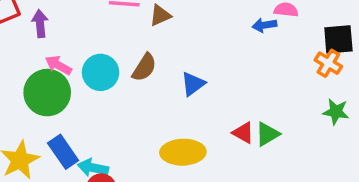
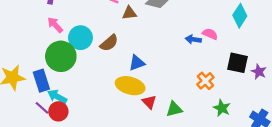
orange cross: (328, 63) -> (205, 81), moved
green circle: (47, 93) -> (61, 56), moved
red triangle: (243, 133) -> (149, 102), moved
yellow ellipse: (183, 152) -> (130, 86), moved

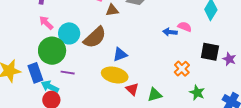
brown semicircle: (109, 43) -> (95, 37), size x1.4
purple line: (42, 108) -> (68, 73), moved, turned -32

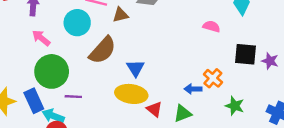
blue arrow: (170, 32) -> (193, 89), moved
cyan circle: (69, 33) -> (77, 23), moved
blue triangle: (120, 54) -> (135, 68), turned -35

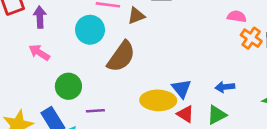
pink arrow: (41, 38) -> (39, 52), moved
blue triangle: (135, 68) -> (181, 89), moved
green circle: (52, 71) -> (68, 86), size x0.7
orange cross: (213, 78) -> (251, 38), moved

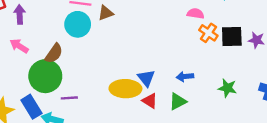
cyan circle: (90, 30) -> (78, 24), moved
brown semicircle: (121, 57) -> (54, 53), moved, size x0.7
green circle: (68, 86) -> (45, 76), size x1.4

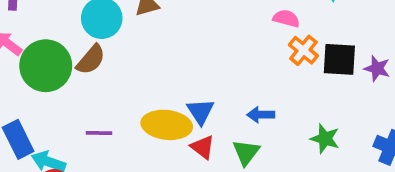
brown semicircle: (54, 53) -> (91, 60), moved
green circle: (45, 76) -> (46, 66), moved
purple line: (69, 98) -> (99, 133), moved
green triangle: (178, 102) -> (246, 152), turned -30

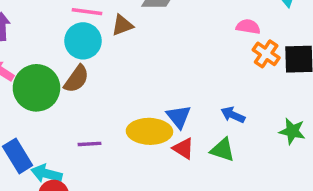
blue arrow: (261, 115) -> (233, 115), turned 30
green triangle: (246, 152) -> (223, 150), turned -44

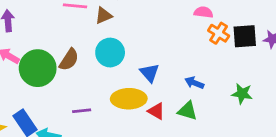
cyan circle: (83, 41) -> (110, 53), moved
blue triangle: (179, 117) -> (150, 73), moved

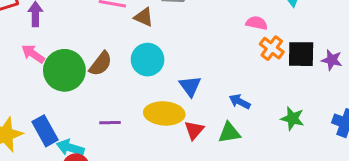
brown triangle: (103, 15) -> (144, 17), turned 42
red triangle: (156, 111) -> (194, 130), turned 36
green triangle: (187, 111) -> (229, 133), turned -30

